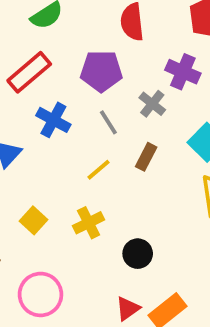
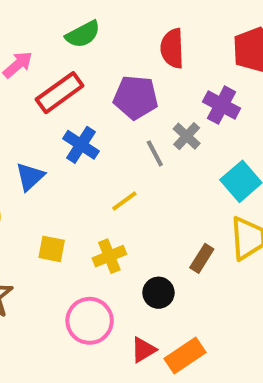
gray line: (108, 122) -> (155, 153), moved
brown rectangle: (146, 157) -> (202, 258), moved
yellow square: (34, 220) -> (52, 249), turned -36
pink circle: (40, 294) -> (90, 321), moved

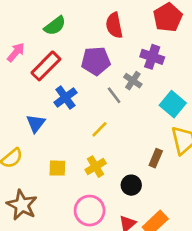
blue cross: (81, 145) -> (65, 98), turned 30

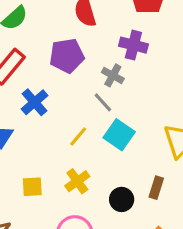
gray line: (114, 95) -> (103, 102), moved
cyan square: (173, 104) -> (119, 135), moved
brown rectangle: (156, 158) -> (156, 188), moved

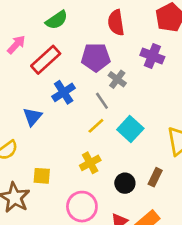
gray cross: (113, 75) -> (117, 79), moved
gray line: (103, 102) -> (102, 101), moved
yellow square: (32, 187) -> (42, 176), moved

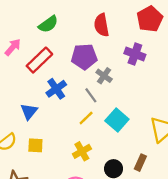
yellow square: (42, 176) -> (35, 145), moved

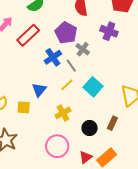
purple pentagon: (84, 57) -> (66, 33), turned 30
blue cross: (56, 89) -> (53, 57), moved
blue triangle: (29, 111) -> (39, 90), moved

